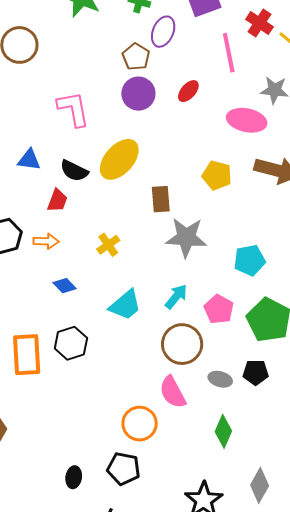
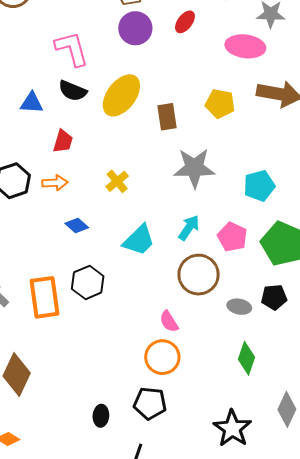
black semicircle: (74, 171) -> (73, 91), moved
brown rectangle: (161, 199) -> (167, 117), moved
pink semicircle: (173, 392) -> (169, 321), moved, size x0.7

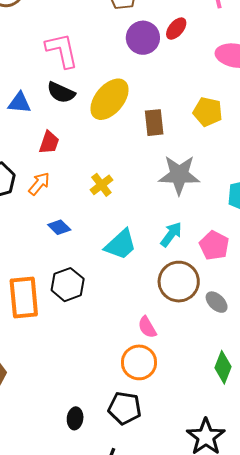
purple circle: (135, 28) -> (143, 38), moved
orange arrow: (55, 183) -> (39, 184), turned -50
gray ellipse: (239, 307) -> (217, 302), moved, turned 30

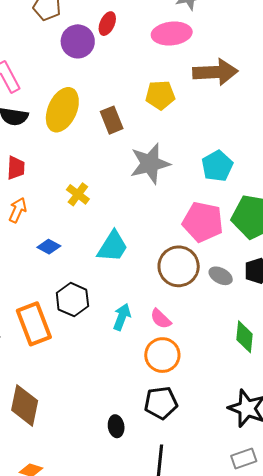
cyan arrow: (171, 234) -> (122, 317), moved
pink pentagon: (214, 245) -> (203, 222), size x1.4

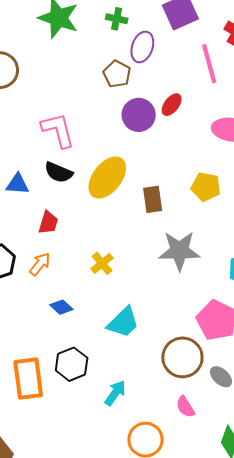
pink semicircle: (161, 319) -> (185, 407), moved

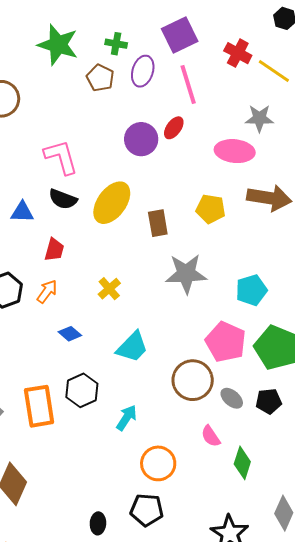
pink line: (209, 64) -> (188, 85), moved
brown pentagon: (117, 74) -> (100, 78), moved
pink semicircle: (185, 407) -> (211, 436), moved

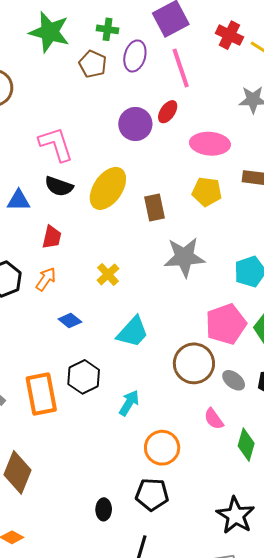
pink ellipse: (235, 151) -> (210, 144), moved
pink pentagon: (226, 342) -> (226, 324), turned 30

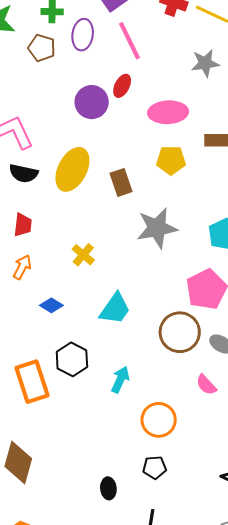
black pentagon: (152, 494) -> (154, 468), size x0.7

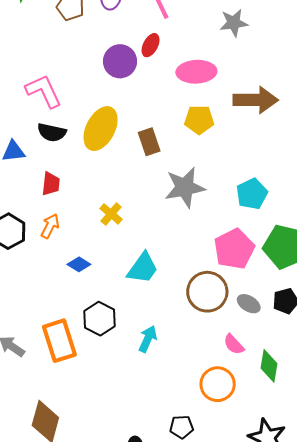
orange circle: (159, 420) -> (218, 384), moved

